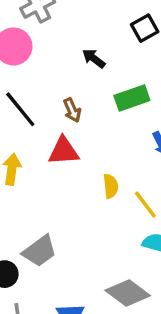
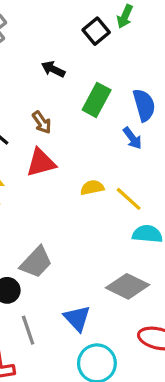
green rectangle: (132, 98) -> (97, 100), turned -32
yellow semicircle: (111, 186) -> (92, 188), turned -85

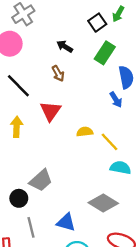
green rectangle: (97, 100) -> (105, 53), moved
brown arrow: (42, 122) -> (58, 73), moved
red triangle: (41, 163) -> (50, 111), turned -45
blue triangle: (77, 318) -> (66, 222), turned -36

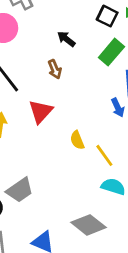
black square: (97, 23) -> (107, 16), turned -36
yellow semicircle: (85, 132) -> (77, 140), turned -112

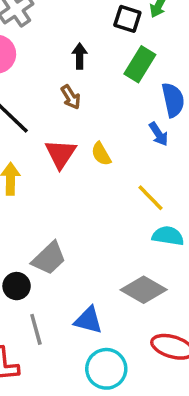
black arrow: (66, 39) -> (80, 56), turned 60
yellow semicircle: (77, 140) -> (101, 154), moved

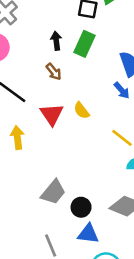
green rectangle: (140, 64) -> (85, 44), moved
black circle: (17, 286) -> (81, 207), moved

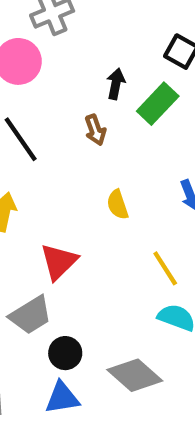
red triangle: (52, 114) -> (59, 262), moved
blue triangle: (88, 234) -> (62, 398), turned -35

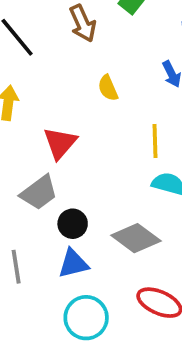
brown arrow: (95, 130) -> (83, 23), size x1.4
yellow line: (165, 268) -> (155, 141), turned 36

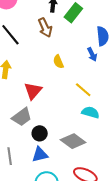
yellow line: (155, 141) -> (83, 90), turned -48

